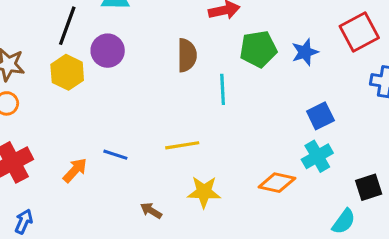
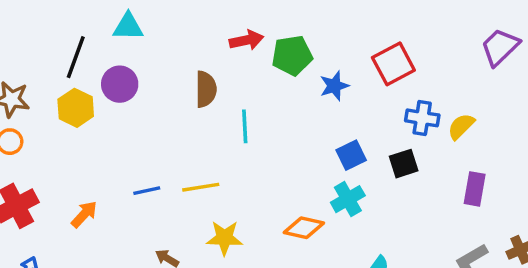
green pentagon: (258, 49) -> (292, 55), moved
blue line: (115, 155) -> (147, 191), moved, turned -30
black square: (369, 187) -> (404, 164), moved

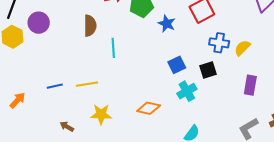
blue star: (334, 86) -> (167, 24), turned -30
cyan cross: (348, 199) -> (187, 91), moved

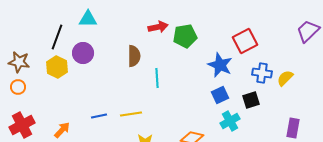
blue star: (167, 24) -> (220, 65), moved, size x1.4
purple rectangle: (250, 85) -> (293, 128), moved

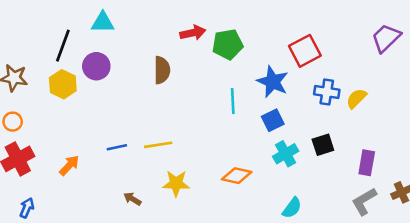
cyan line: (157, 78) -> (233, 101), moved
orange circle: (18, 87) -> (13, 122), moved
black square: (251, 100) -> (323, 145), moved

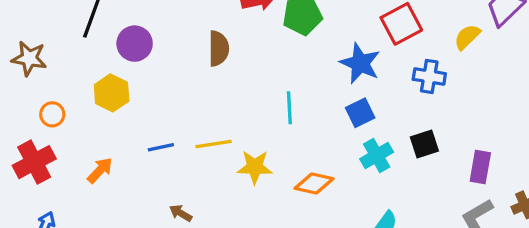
yellow hexagon: (63, 84) -> (112, 93), moved
yellow semicircle: (356, 98) -> (467, 37), moved
cyan line: (233, 101) -> (289, 108), moved
orange circle: (13, 122) -> (52, 114), moved
yellow star: (176, 183) -> (255, 167), moved

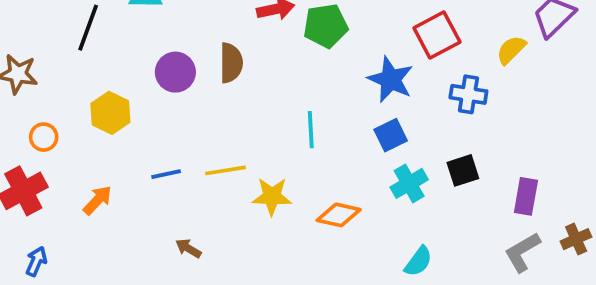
purple circle: (135, 44) -> (175, 72), moved

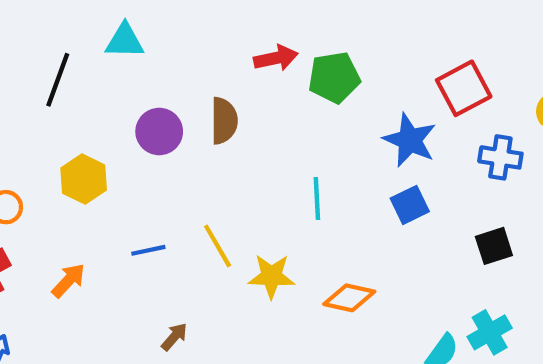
yellow line: (225, 170) -> (218, 246), turned 69
cyan cross: (409, 183) -> (490, 332), moved
brown arrow: (188, 248) -> (174, 337), turned 100

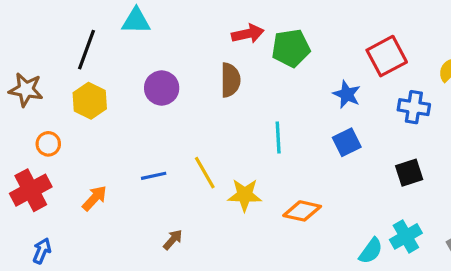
brown semicircle: (224, 121) -> (230, 80), moved
blue star: (410, 140) -> (347, 94), size x0.7
yellow hexagon: (84, 179) -> (90, 101), moved

